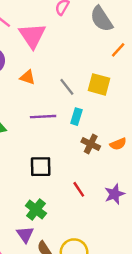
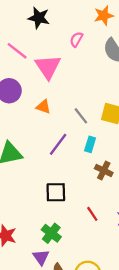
purple line: (43, 117) -> (58, 144), turned -50

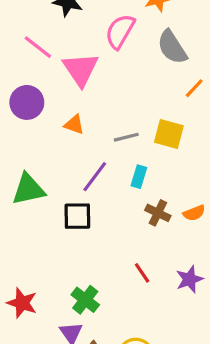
pink semicircle: (76, 39) -> (120, 31), size x1.6
gray line: (81, 116) -> (126, 137), turned -66
black square: (56, 192) -> (77, 216), moved

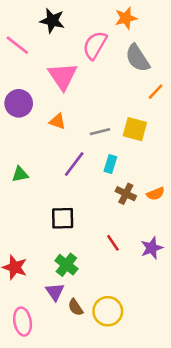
pink line: (38, 47) -> (17, 45), moved
green triangle: (28, 189) -> (20, 174), size x0.6
black square: (77, 216) -> (63, 218), moved

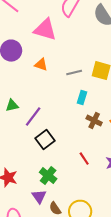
pink triangle: (63, 76) -> (45, 30), turned -40
purple line: (74, 164) -> (33, 117), moved
black square: (63, 218) -> (45, 140), turned -36

